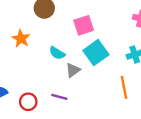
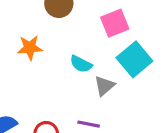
orange star: (21, 39) -> (30, 48), turned -30

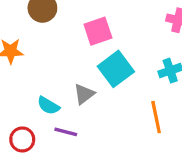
cyan semicircle: (81, 64) -> (48, 106), moved

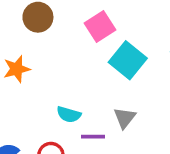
gray triangle: (84, 94) -> (125, 118), moved

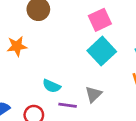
pink square: (100, 27) -> (100, 20), moved

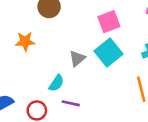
cyan semicircle: (52, 86) -> (56, 83), turned -84
gray triangle: (93, 94) -> (77, 59), moved

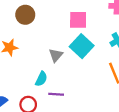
pink square: (109, 22) -> (78, 20), turned 30

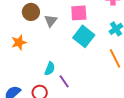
gray triangle: (56, 55) -> (51, 21), moved
purple line: (56, 94) -> (64, 81), turned 56

